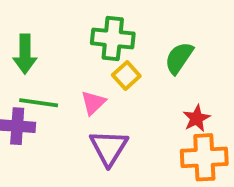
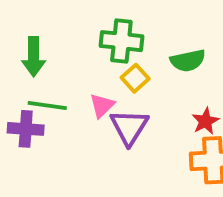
green semicircle: (179, 58) -> (188, 61), turned -136
purple triangle: (109, 148) -> (129, 127), moved

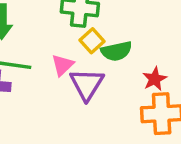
green semicircle: (188, 61) -> (116, 51), moved

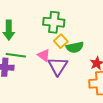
pink triangle: (63, 65) -> (44, 55), turned -40

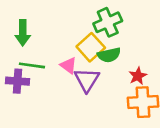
green cross: (54, 22) -> (108, 22), moved, turned -30
yellow square: (61, 41) -> (91, 47), size x1.5

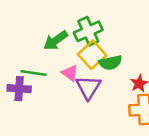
green cross: (108, 22) -> (88, 31), moved
green arrow: (23, 33) -> (56, 40), moved, turned 55

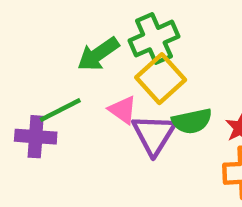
green semicircle: (110, 63) -> (192, 121), moved
green line: (33, 73) -> (60, 110), turned -35

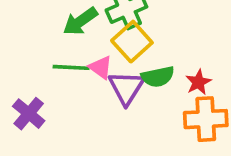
green line: (60, 110) -> (71, 67), moved, turned 30
purple cross: (36, 137) -> (29, 114), moved, turned 36

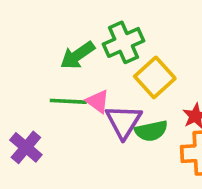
yellow square: (132, 42) -> (155, 77), moved
green semicircle: (158, 77) -> (151, 131), moved

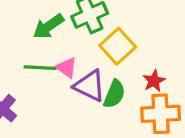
purple triangle: (124, 122) -> (90, 86), turned -36
green semicircle: (151, 131) -> (114, 94), turned -56

